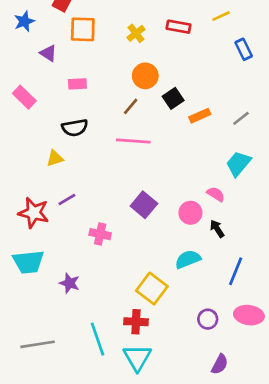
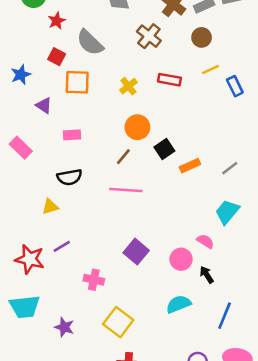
blue rectangle: (244, 49) -> (235, 86), moved
yellow square: (152, 289) -> (118, 322), moved

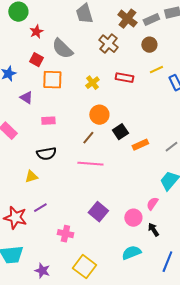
pink semicircle: (205, 241) -> (152, 204), turned -88

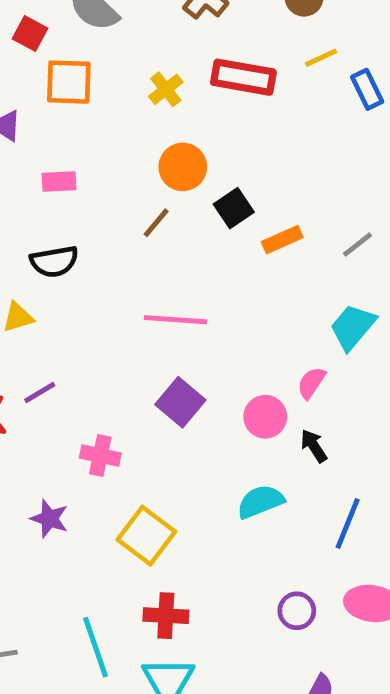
red rectangle: (124, 78) -> (243, 77), size x1.4
pink line: (90, 164) -> (176, 320), moved
purple star: (42, 271) -> (49, 519), moved

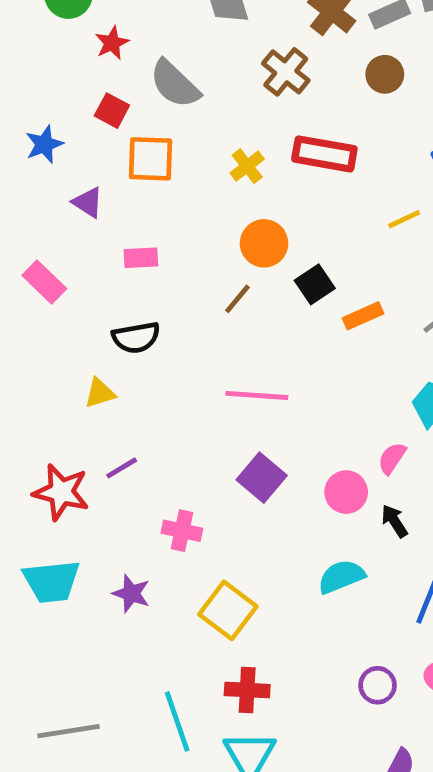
yellow line: (321, 58) -> (404, 219), moved

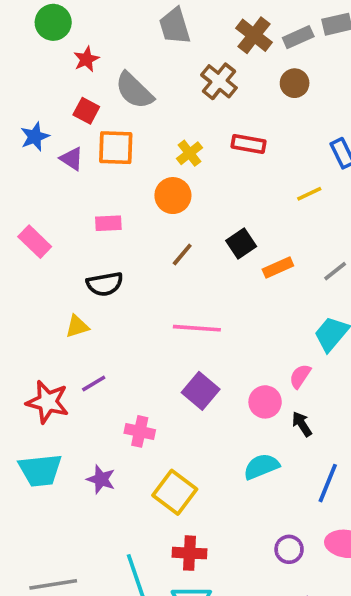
red rectangle: (324, 154) -> (248, 144), size x0.7
purple triangle: (88, 202) -> (72, 159), moved
orange circle: (264, 243) -> (173, 196), moved

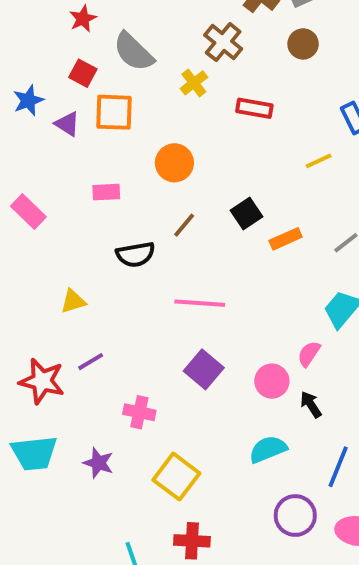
yellow cross: (190, 153) -> (194, 83), moved
black semicircle: (105, 284) -> (135, 254), moved
purple circle: (289, 549) -> (295, 516), moved, size x1.4

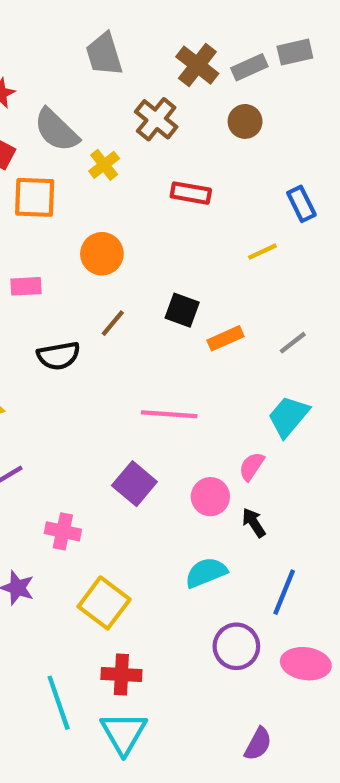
yellow cross: (194, 83) -> (104, 165), moved
black square: (247, 213) -> (182, 310), turned -36
pink line: (200, 303) -> (169, 414), moved

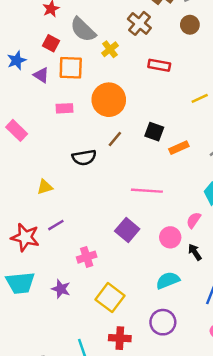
orange circle: (102, 254) -> (109, 100), size x1.4
pink rectangle: (26, 286) -> (65, 108), moved
pink cross: (63, 531) -> (87, 257), turned -30
purple circle: (236, 646) -> (163, 322), moved

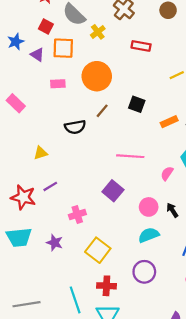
orange rectangle: (179, 148) -> (169, 122), moved
pink semicircle: (194, 220) -> (167, 173), moved
pink circle: (170, 237) -> (149, 207), moved

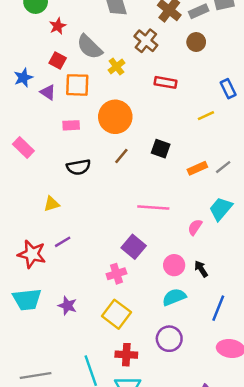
black semicircle: (75, 127) -> (78, 167), moved
pink cross: (77, 215) -> (116, 274), moved

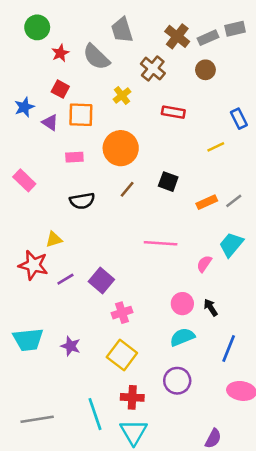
gray semicircle: (90, 47) -> (96, 57), moved
purple square: (134, 247) -> (101, 280), moved
red star: (32, 254) -> (33, 265), moved

